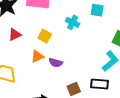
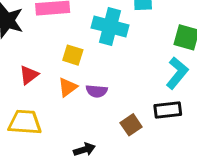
cyan cross: (73, 22) -> (110, 26), size x1.6
red triangle: (15, 35) -> (29, 75), moved

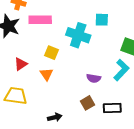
orange triangle: (68, 87) -> (46, 74), turned -32
purple semicircle: (97, 91) -> (94, 78), moved
black rectangle: (168, 110) -> (112, 108), moved

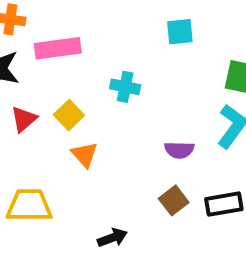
cyan cross: (78, 35) -> (125, 87), moved, size x0.6
yellow square: (52, 53) -> (69, 115), moved, turned 32
red triangle: (21, 64) -> (24, 119), moved

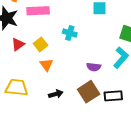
brown square: (174, 200) -> (89, 92), size x1.5
black arrow: (112, 238) -> (56, 94), moved

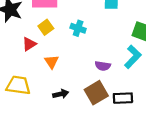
red triangle: (18, 44) -> (29, 44), moved
yellow square: (40, 44) -> (46, 27), moved

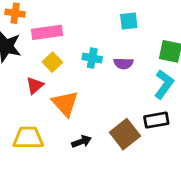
orange triangle: (52, 62) -> (65, 104), size x1.5
purple semicircle: (103, 66) -> (123, 63), moved
black rectangle: (123, 98) -> (156, 120), moved

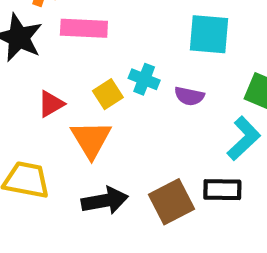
cyan square: (129, 21) -> (209, 34), size x1.5
yellow square: (52, 62) -> (108, 94), moved
black arrow: (82, 142) -> (105, 201), size x1.5

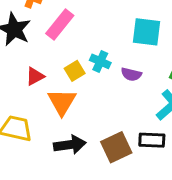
pink rectangle: (84, 28) -> (60, 24), turned -56

